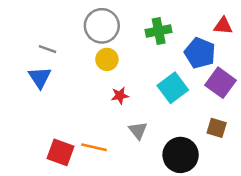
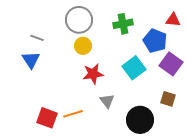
red star: (120, 96) -> (93, 74), size x1.5
orange line: (94, 147) -> (73, 114), turned -30

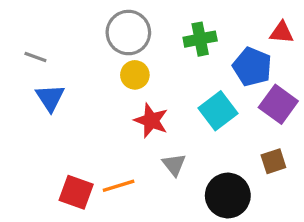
gray line: (37, 38) -> (35, 57), moved
red star: (93, 74) -> (151, 121), turned 30
brown square: (168, 99) -> (273, 161), turned -35

